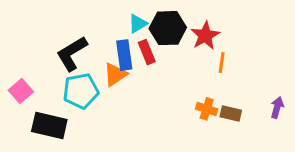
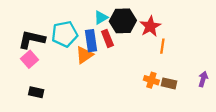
black L-shape: (72, 54) -> (32, 40), moved, turned 44
pink square: (21, 91) -> (29, 59), moved
cyan pentagon: (81, 91) -> (65, 34), moved
black rectangle: (49, 125) -> (36, 92), size x0.6

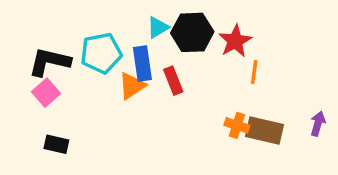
red rectangle: (107, 38) -> (173, 81), moved
brown rectangle: (169, 83) -> (264, 130), size x1.5

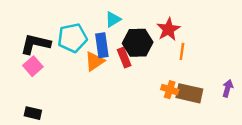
black hexagon: (192, 32) -> (138, 43), moved
black rectangle: (56, 144) -> (33, 113), moved

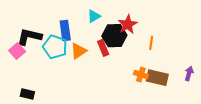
red star: (168, 29) -> (128, 24), moved
cyan pentagon: (72, 38) -> (55, 47), moved, turned 30
blue rectangle: (102, 45) -> (65, 31), moved
pink square: (33, 66) -> (17, 51), moved

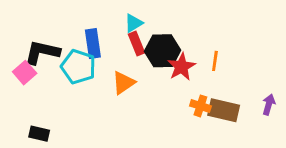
red star: (128, 24) -> (182, 67), moved
red rectangle: (103, 48) -> (136, 43), moved
orange triangle: (78, 51) -> (123, 83), moved

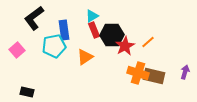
black L-shape: (42, 52) -> (34, 18), moved, turned -50
orange line: (215, 61) -> (148, 42), turned 40
cyan pentagon: (78, 67) -> (54, 46), turned -30
orange cross: (200, 106) -> (138, 73), size x1.5

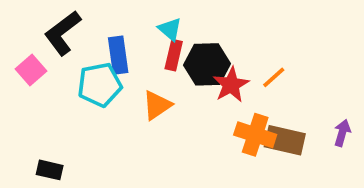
cyan triangle: (92, 16) -> (170, 29), turned -48
red rectangle: (94, 30) -> (174, 55), turned 35
pink square: (17, 50) -> (31, 70), moved

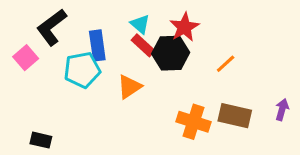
red rectangle: (174, 55) -> (143, 45), turned -60
red star: (231, 85) -> (184, 27), moved
orange cross: (255, 135) -> (193, 122), moved

